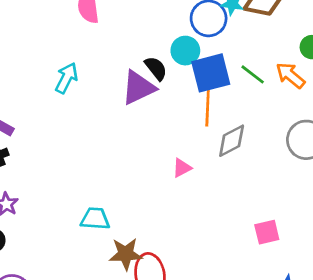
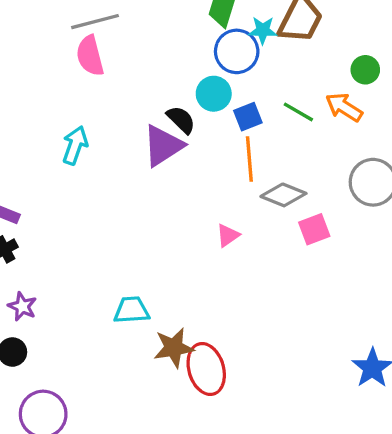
blue square: (211, 73) -> (248, 117), size x0.6
gray diamond: (232, 141) -> (283, 195), turned 57
pink square: (267, 232) -> (314, 229), moved

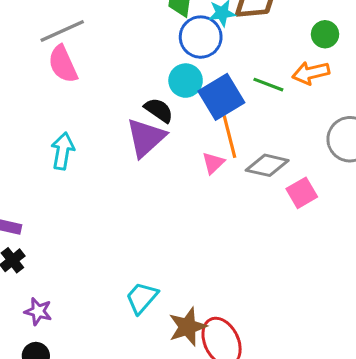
orange arrow: (344, 107) -> (311, 73), turned -36
blue square: (248, 117) -> (221, 97), size x1.6
pink triangle: (228, 235) -> (213, 163), moved
cyan trapezoid: (131, 310) -> (142, 298), turned -36

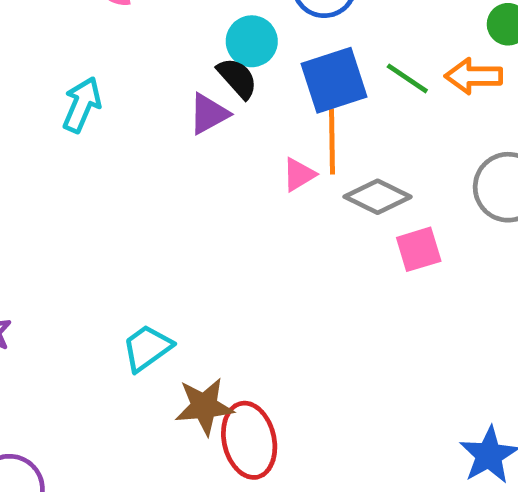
cyan circle: (186, 81) -> (252, 41), moved
purple triangle: (146, 138) -> (209, 114), size x0.7

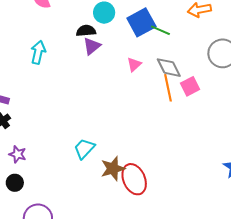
black semicircle: (237, 78) -> (86, 31), moved, turned -42
green line: (407, 78) -> (160, 30), moved
orange line: (332, 142) -> (168, 88), moved
gray diamond: (378, 197) -> (169, 68), turned 48

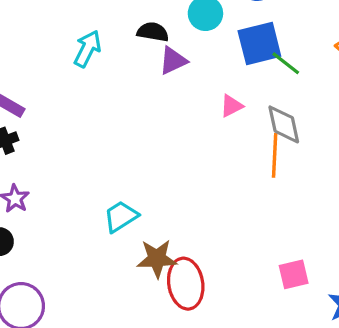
black semicircle: (86, 31) -> (153, 32), moved
pink square: (190, 86) -> (294, 274), moved

